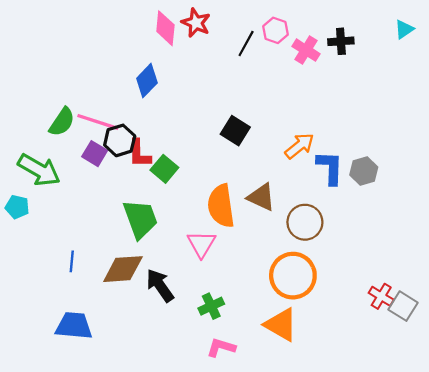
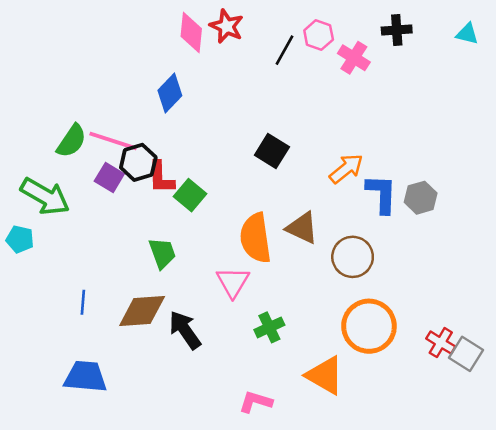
cyan triangle: (404, 29) -> (467, 34), turned 48
black cross: (341, 41) -> (397, 30), moved
green trapezoid: (140, 219) -> (162, 253), size x0.7
orange circle: (293, 276) -> (369, 326), moved
green cross: (211, 306) -> (269, 327), moved

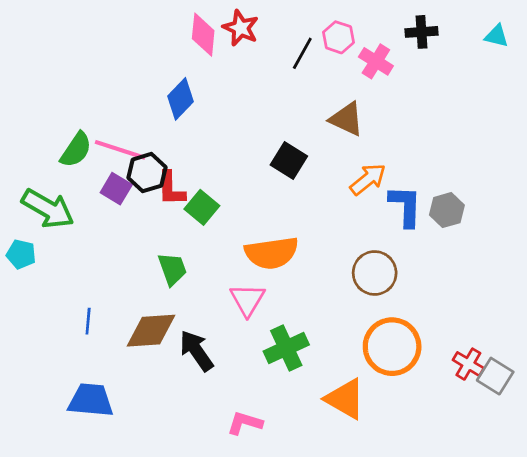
brown triangle: (302, 228) -> (347, 119), moved
orange semicircle: (256, 238) -> (272, 253), turned -90
green cross: (269, 327) -> (286, 348), size x1.4
pink L-shape: (256, 402) -> (245, 423), moved

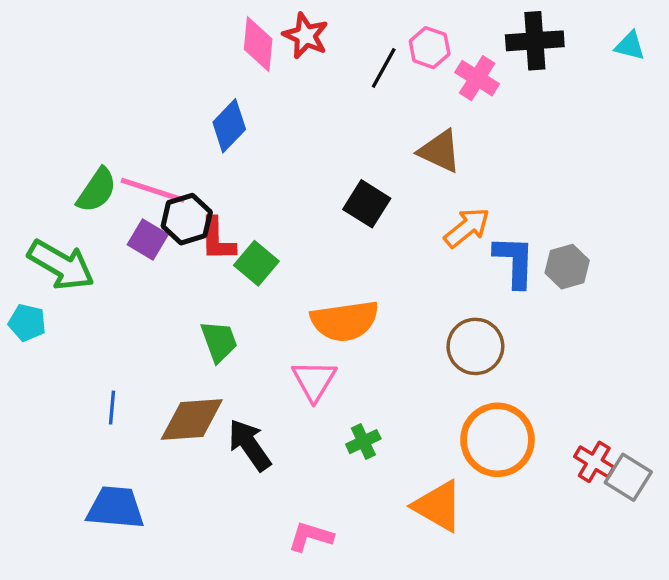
black cross: (421, 32) -> (535, 41), size x1.4
green cross: (286, 348) -> (363, 442), size x0.6

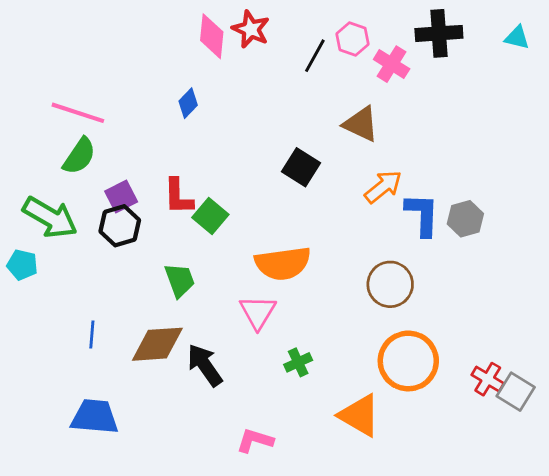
blue diamond: (229, 126) -> (188, 103), size x0.7
pink line: (153, 190) -> (78, 113), moved
black hexagon: (187, 219) -> (120, 226), moved
purple square: (148, 239) -> (121, 196), turned 32

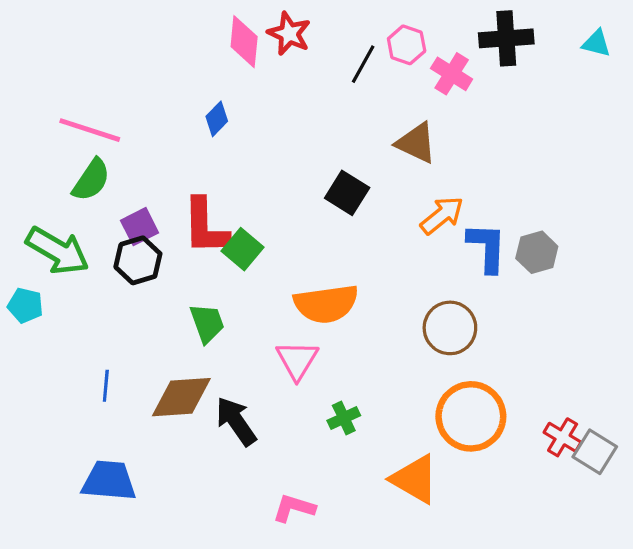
red L-shape: (178, 196) -> (205, 227), size x1.4

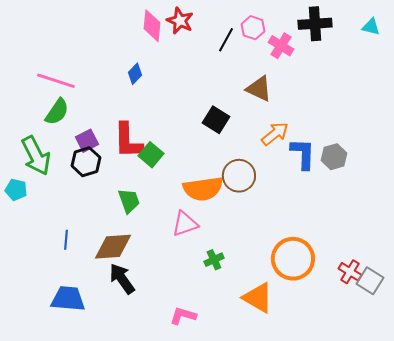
green arrow: (58, 251) -> (36, 156), turned 33
brown circle: (450, 328) -> (239, 176), moved
pink triangle: (297, 360) -> (185, 224), turned 40
black arrow: (236, 421) -> (122, 279), moved

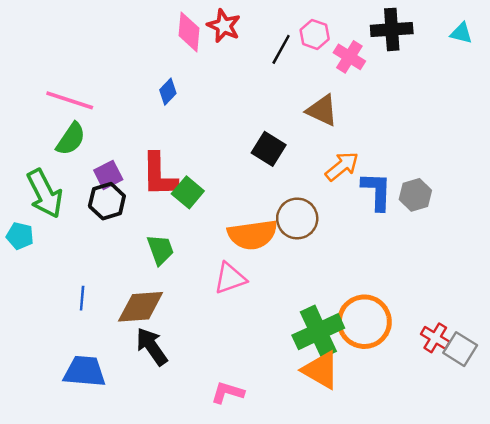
green cross: (214, 260) -> (318, 332), moved, size x2.0

